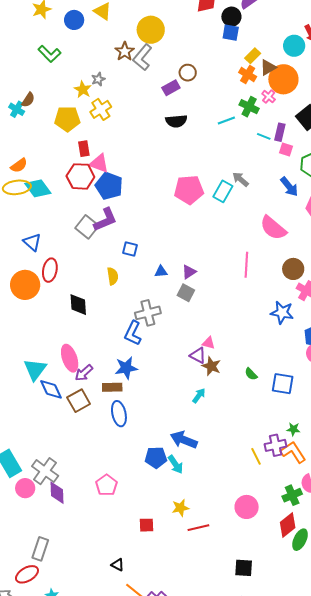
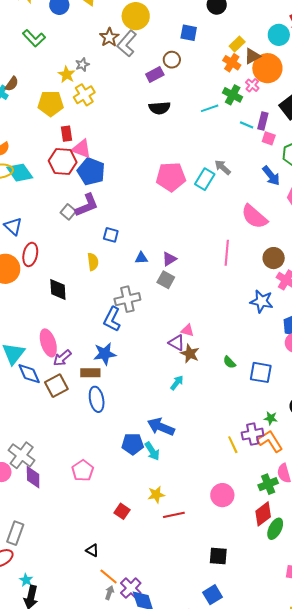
blue square: (231, 33) -> (189, 33), moved
gray square: (87, 227) -> (68, 212), size x0.7
red square: (147, 525) -> (122, 511), turned 35

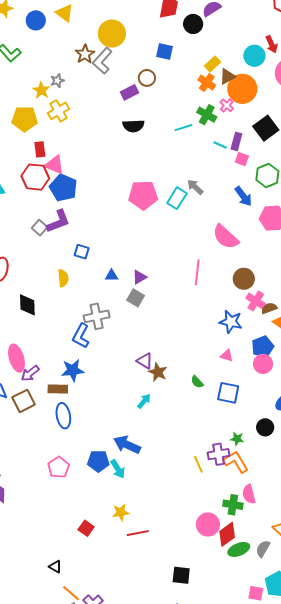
pink triangle: (187, 330) -> (227, 355), moved
pink pentagon: (83, 471) -> (59, 467), moved
green cross: (268, 484) -> (233, 505), turned 30
pink circle: (222, 495) -> (208, 524), moved
green ellipse: (275, 529) -> (239, 549), turned 40

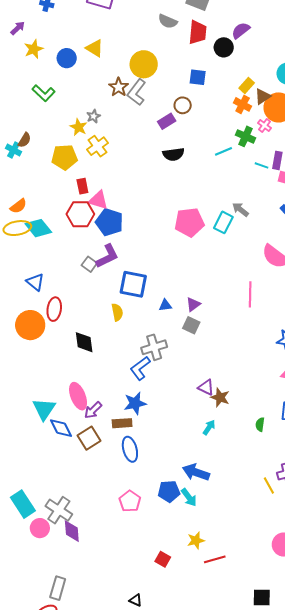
blue square: (82, 252) -> (133, 284), size x1.8
blue L-shape: (81, 336) -> (140, 368), turned 30
green semicircle: (197, 382) -> (260, 424), moved, turned 56

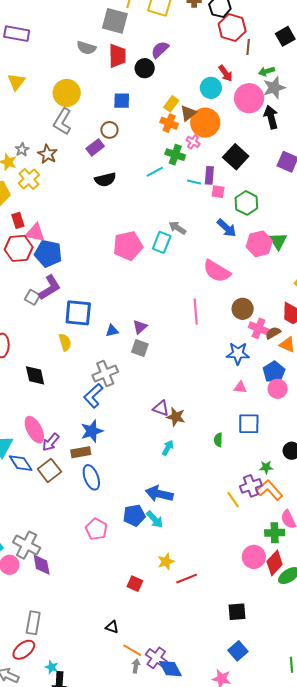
yellow triangle: (95, 48) -> (16, 82), turned 42
brown star: (119, 87) -> (48, 154), moved

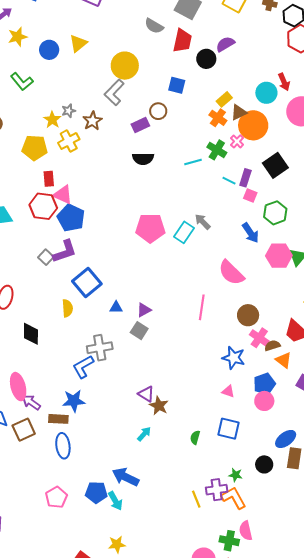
blue square: (78, 313) -> (87, 282), turned 32
purple arrow: (51, 442) -> (31, 402), turned 72

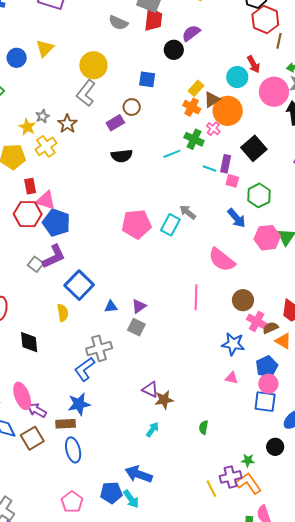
red trapezoid: (182, 41) -> (153, 19), moved
brown star: (159, 406) -> (164, 400), turned -30
blue square: (228, 429) -> (265, 402), moved

